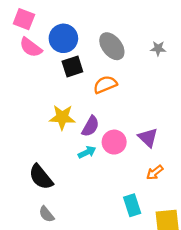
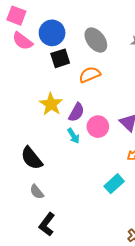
yellow star: (62, 117) -> (51, 104), turned 30
cyan arrow: (87, 152) -> (73, 136), turned 84
cyan rectangle: (132, 205) -> (114, 184), turned 66

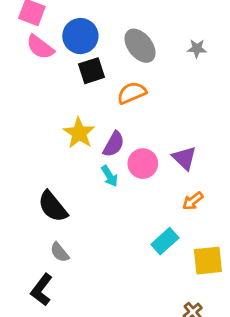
black L-shape: (47, 224) -> (42, 290), moved

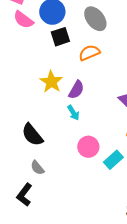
pink circle: (143, 164) -> (88, 147), moved

